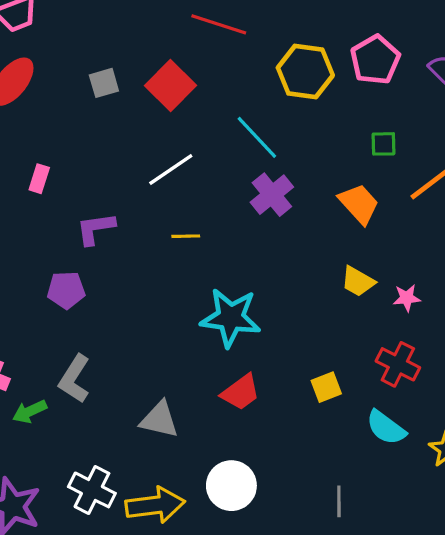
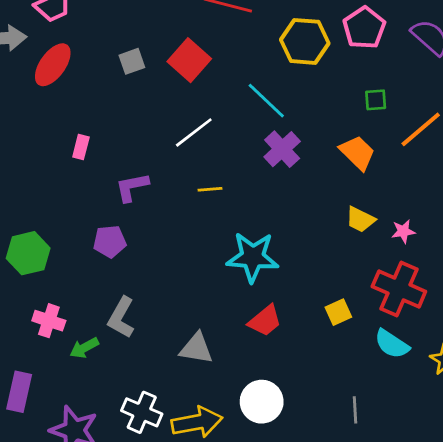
red cross: (398, 364) -> (399, 289), size x1.4

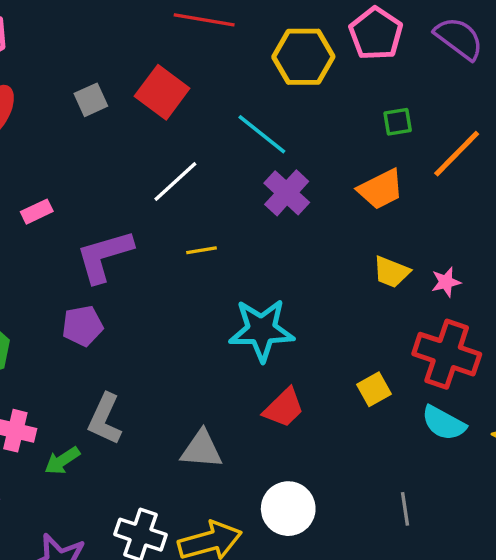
pink rectangle: (81, 147) -> (37, 212), turned 55
orange trapezoid: (357, 153) -> (381, 189), turned 114
purple L-shape: (132, 187) -> (104, 256), size x1.4

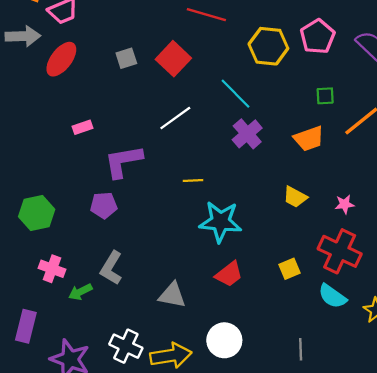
yellow line: (201, 250) -> (193, 181), moved
yellow trapezoid: (391, 272) -> (295, 197), moved

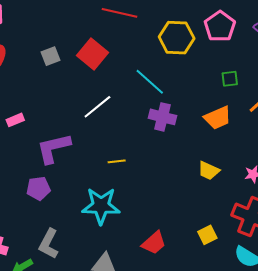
purple cross: (247, 134) -> (162, 117), turned -32
cyan star: (220, 222) -> (101, 206), moved

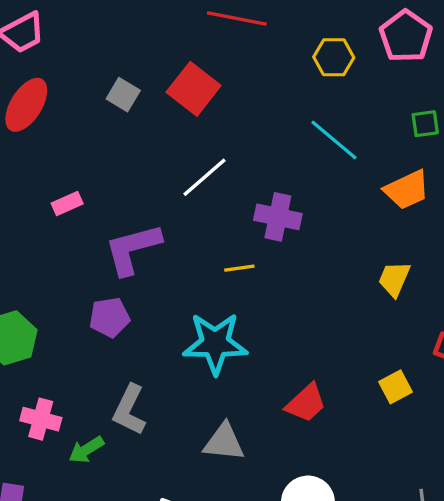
yellow hexagon: (177, 38) -> (334, 57), size x0.7
gray square: (51, 56) -> (123, 95), turned -36
cyan line: (150, 82) -> (334, 140), moved
purple cross: (162, 117) -> (278, 217), moved
yellow trapezoid: (209, 171) -> (394, 279), turned 90

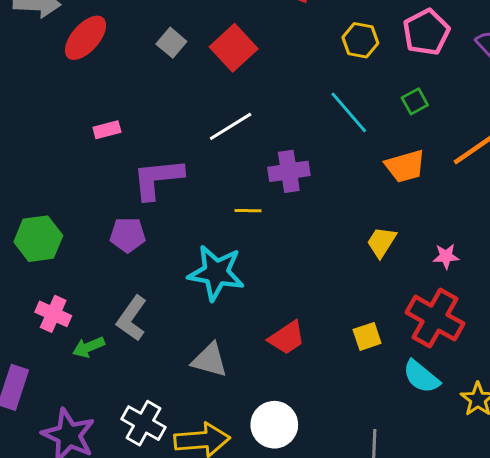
green square: (425, 124) -> (415, 101), moved, turned -30
purple cross: (278, 217) -> (289, 171), turned -30

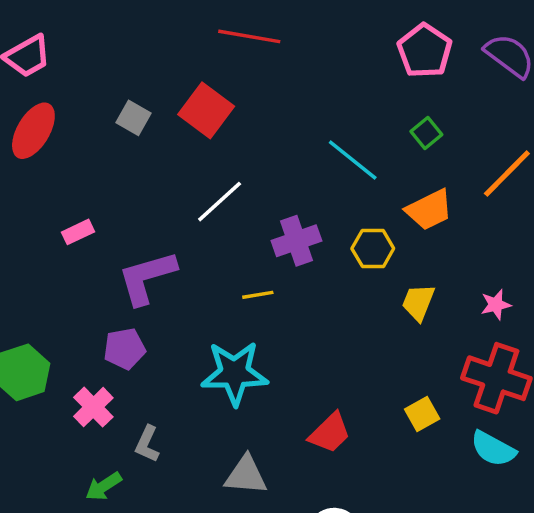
yellow hexagon: (360, 40) -> (373, 249), moved
pink cross: (53, 314) -> (93, 407), moved, turned 32
gray L-shape: (132, 318) -> (147, 444), size x0.7

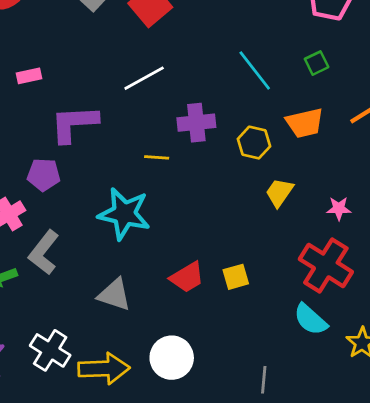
yellow square: (422, 414) -> (236, 277), moved
gray L-shape: (147, 444) -> (44, 252), size x1.5

